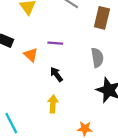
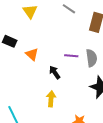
purple line: (55, 43) -> (71, 56), moved

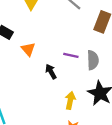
yellow arrow: (51, 99) -> (70, 100), moved

